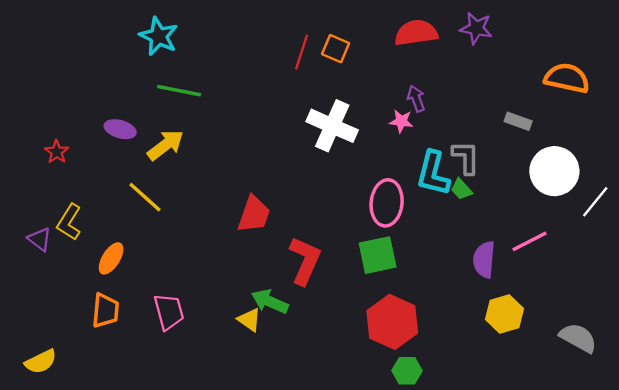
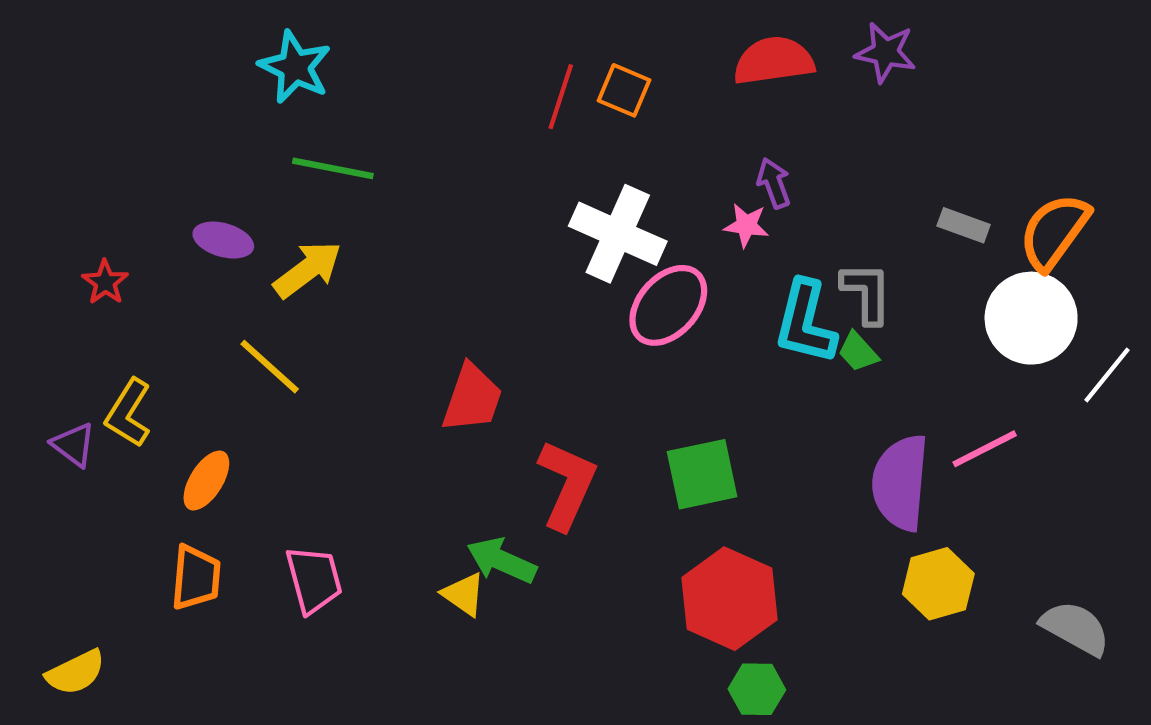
orange semicircle: (567, 78) -> (1054, 232), moved, turned -66
pink ellipse: (387, 203) -> (668, 305), moved, turned 36
purple semicircle: (484, 260) -> (900, 483), size x1.4

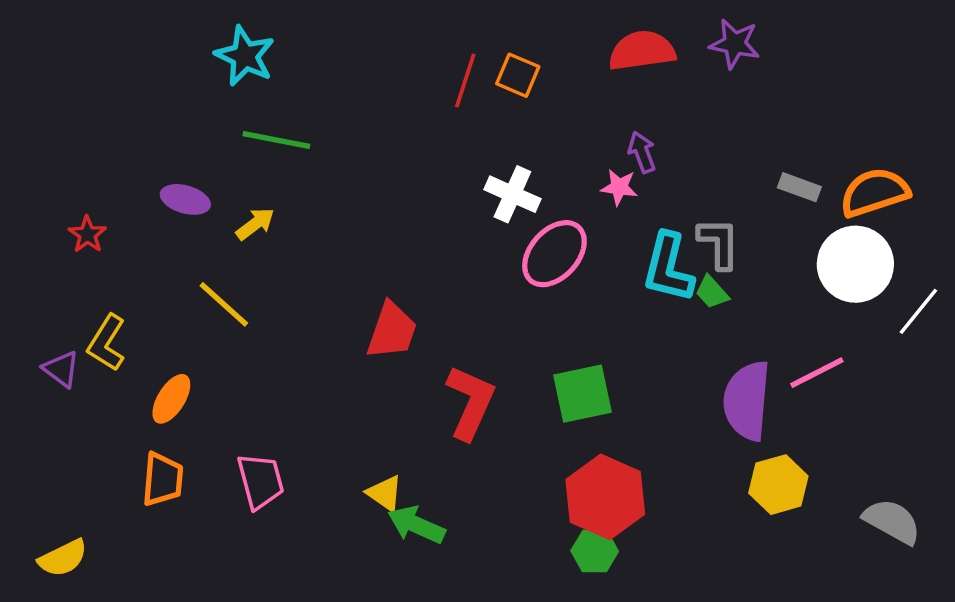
orange semicircle: (1054, 232) -> (875, 192), turned 36
white cross: (618, 234) -> (512, 194), size x0.7
yellow arrow: (308, 270) -> (255, 224), size x0.7
green arrow: (502, 561) -> (416, 525), moved
green hexagon: (757, 689) -> (595, 551), moved

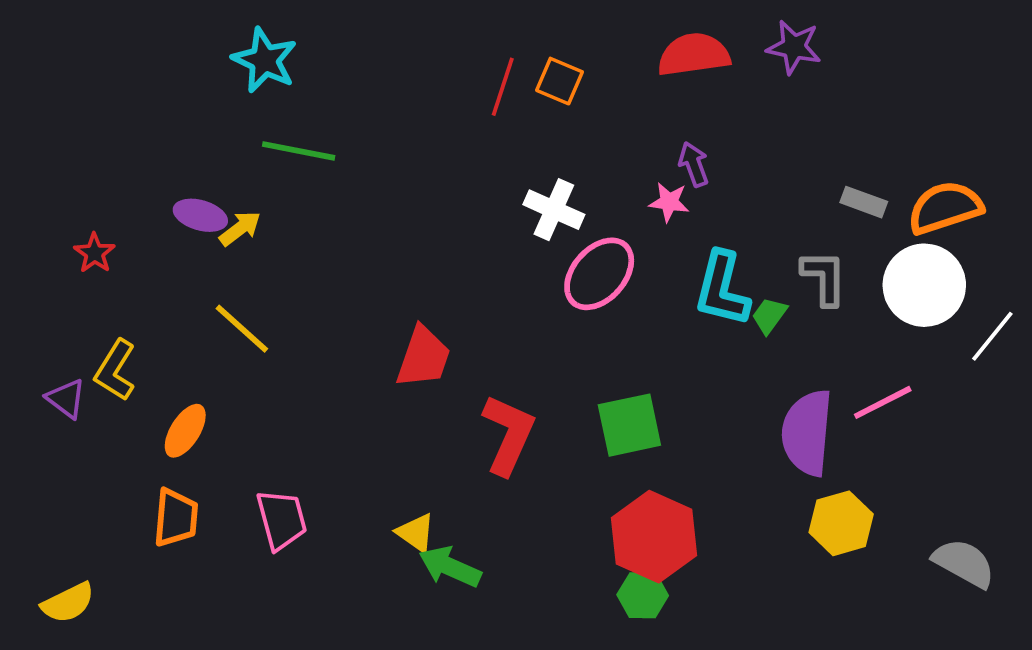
yellow arrow: (255, 224) -> (240, 228), moved
gray L-shape: (719, 243) -> (824, 278), moved
green trapezoid: (712, 292) -> (769, 315), turned 78

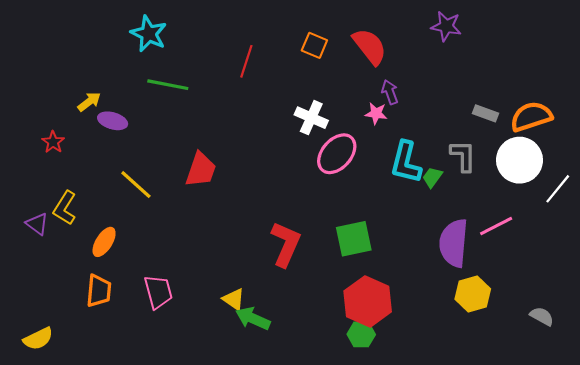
red semicircle: (694, 55) -> (370, 46), moved, turned 60
red line: (503, 87) -> (246, 61), moved
yellow arrow: (240, 228) -> (89, 102), moved
red trapezoid: (423, 357) -> (201, 170), moved
gray semicircle: (964, 563) -> (542, 316), size x0.7

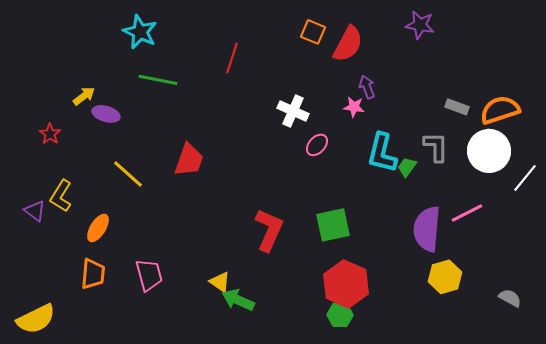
orange square: (314, 45) -> (313, 32), moved
red semicircle: (370, 46) -> (348, 44), turned 66
pink ellipse: (337, 154) -> (317, 145), size x0.6
yellow semicircle: (38, 339) -> (36, 319), size x1.4

